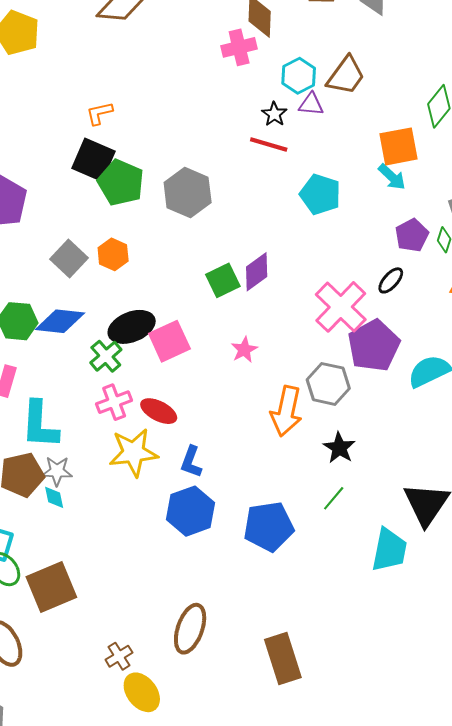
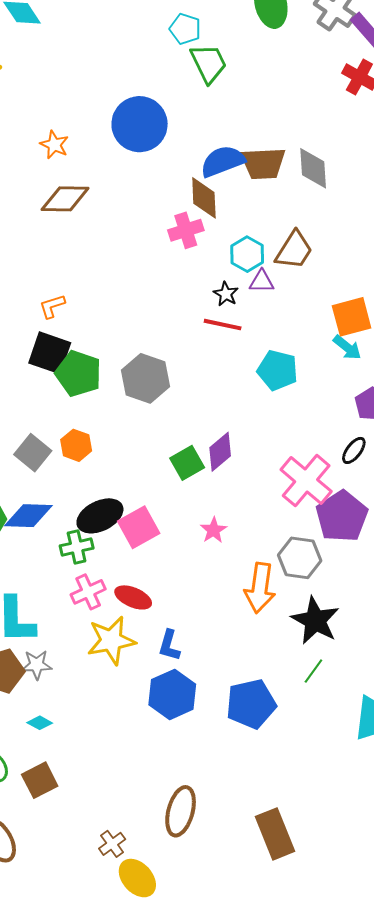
green cross: (106, 356) -> (77, 547), turned 32
black star: (339, 448) -> (315, 620), size x1.5
cyan diamond: (54, 497) -> (40, 723), moved, turned -45
brown square: (51, 587) -> (40, 780), size x0.7

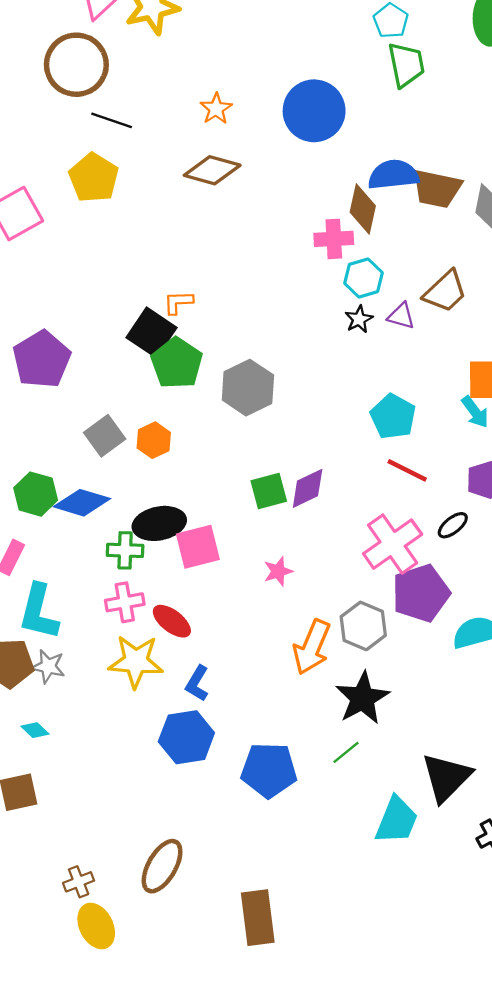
cyan hexagon: (247, 254) -> (363, 278), moved
orange L-shape: (52, 306) -> (178, 302), moved
red line: (223, 325) -> (407, 470), moved

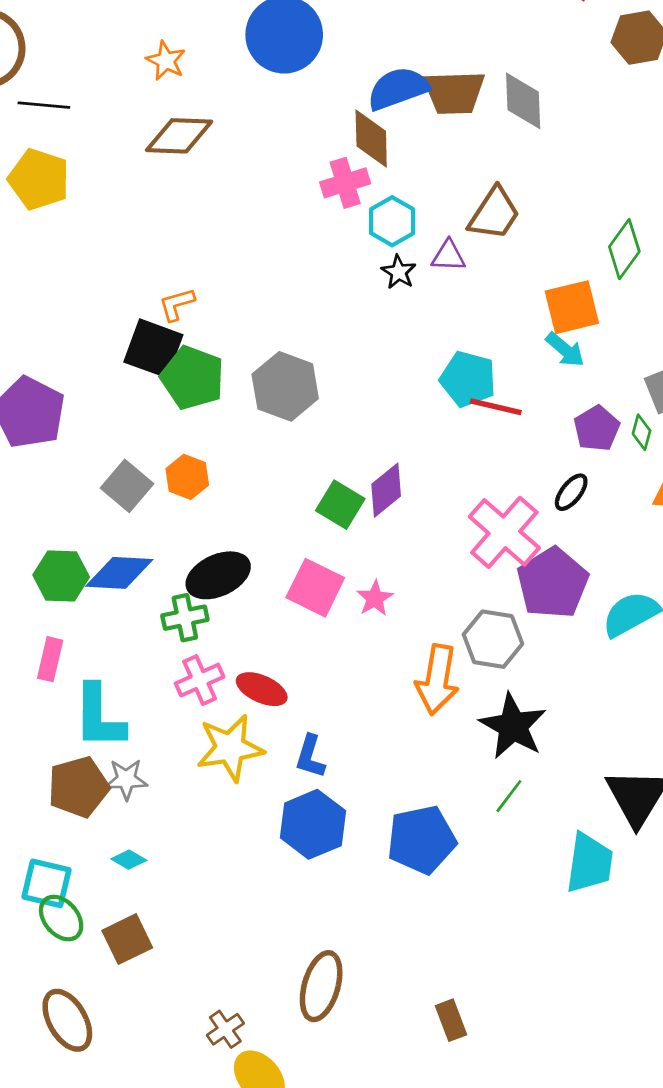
red line: (407, 470) -> (496, 407), moved
green square: (269, 491) -> (340, 505), turned -30
pink square: (198, 547) -> (315, 588), moved, turned -36
brown rectangle: (258, 918) -> (451, 1020), size x0.6

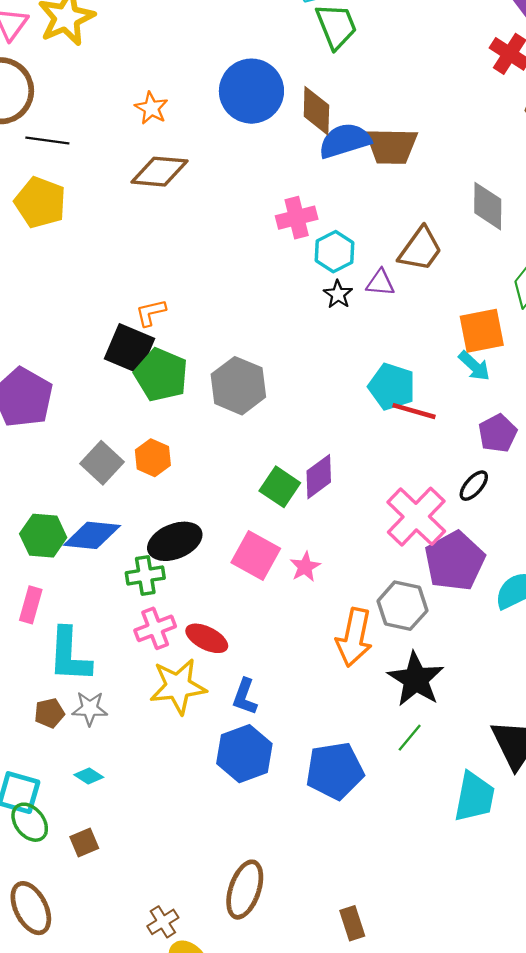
gray diamond: (523, 101) -> (488, 206), moved
brown diamond: (371, 139) -> (316, 111), moved
brown pentagon: (78, 787) -> (49, 713), size x0.6
brown square: (127, 939) -> (84, 842), size x0.7

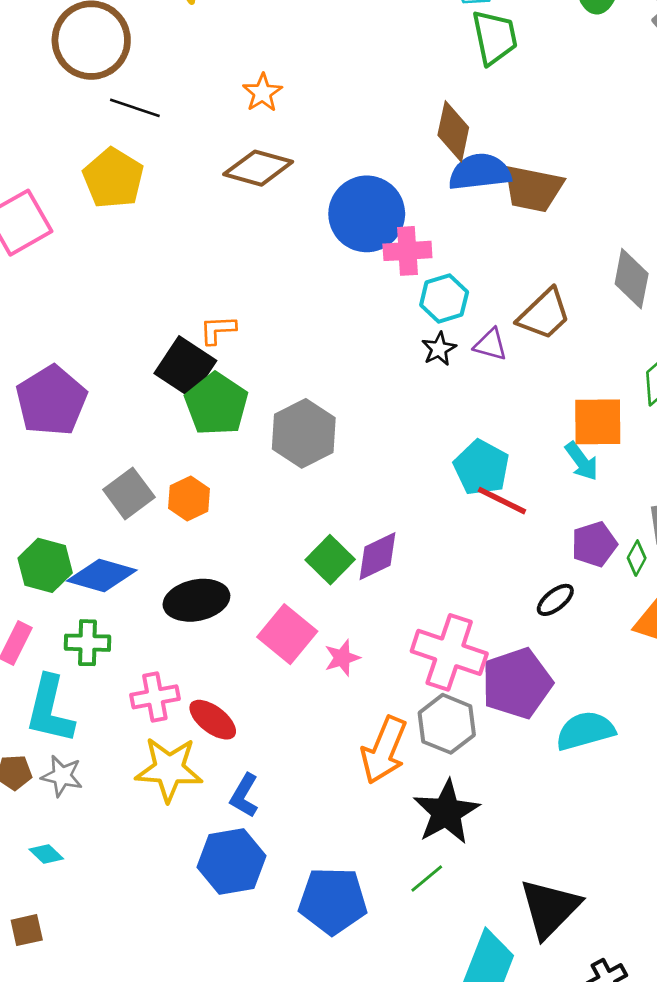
blue circle: (251, 91) -> (367, 214), moved
pink cross: (416, 517) -> (449, 652), moved, turned -36
green cross: (145, 575) -> (87, 643), moved

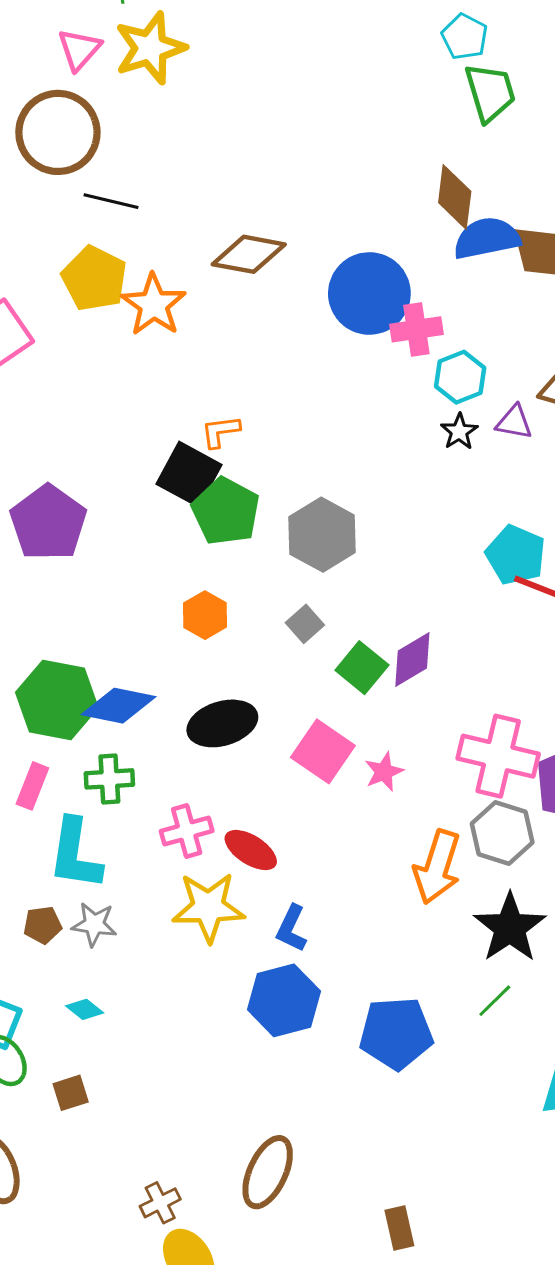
orange star: (262, 93) -> (154, 305), moved, size x1.5
gray square: (129, 493) -> (305, 624), moved, size x0.7
green hexagon: (45, 565) -> (57, 700), size x1.4

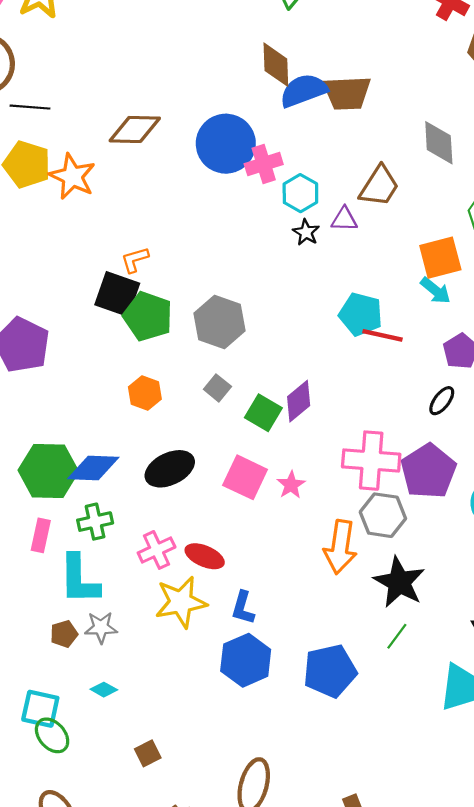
brown square: (71, 1093) -> (148, 753), moved

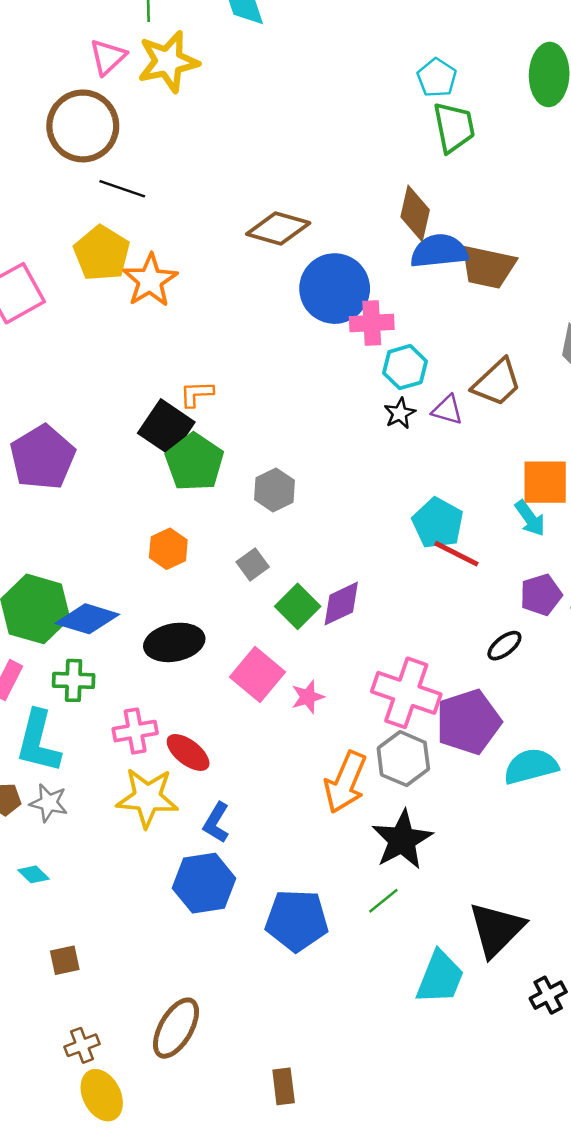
brown diamond: (135, 129) -> (278, 228), moved
gray hexagon: (220, 322) -> (275, 490), size x0.7

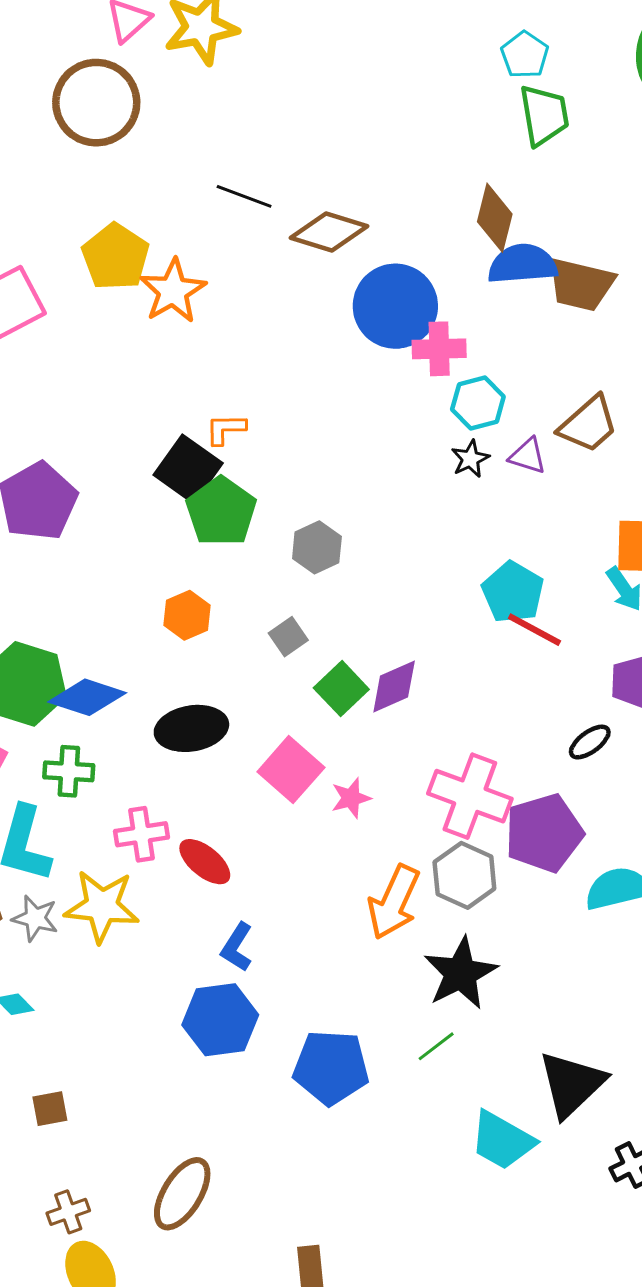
black line: (122, 189) -> (244, 196), moved
yellow star: (147, 798) -> (102, 906), moved
cyan trapezoid: (440, 977) -> (502, 1140), turned 96

